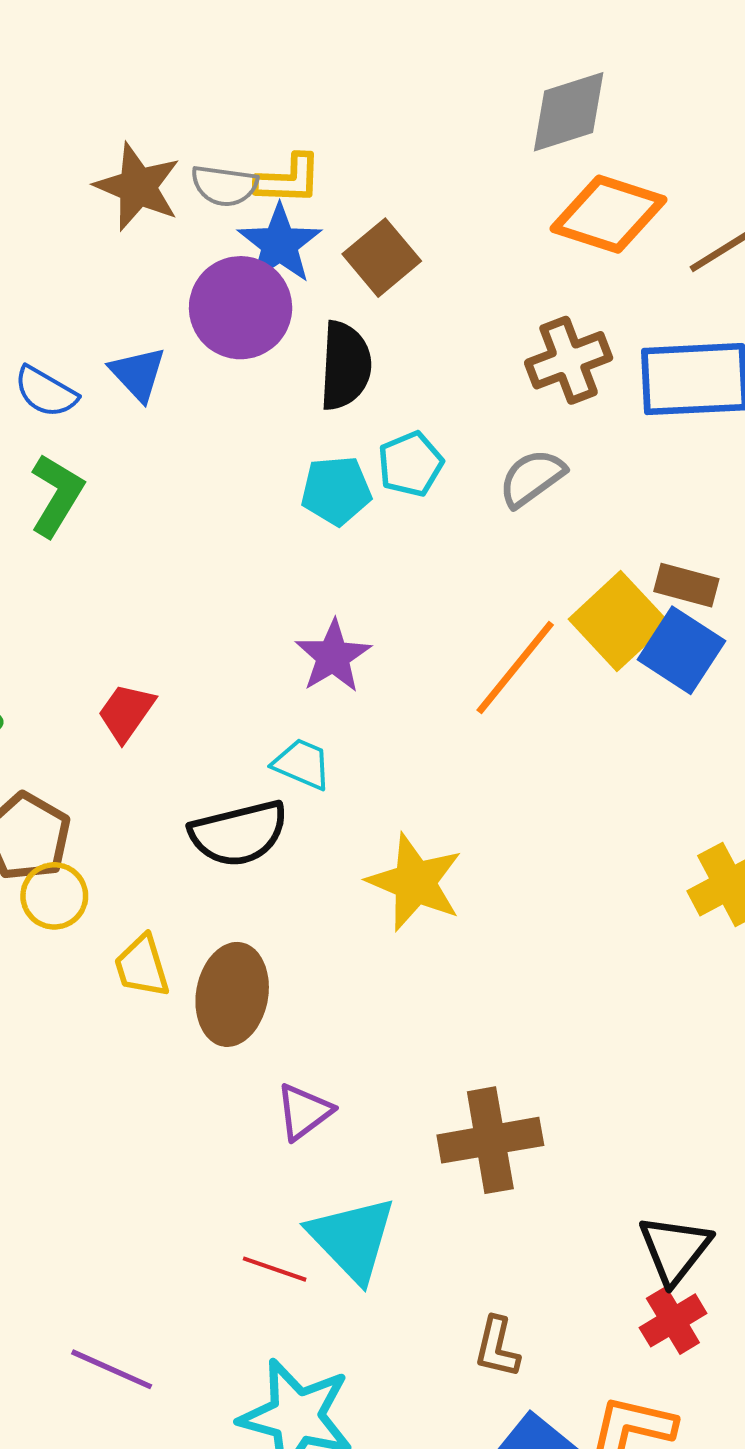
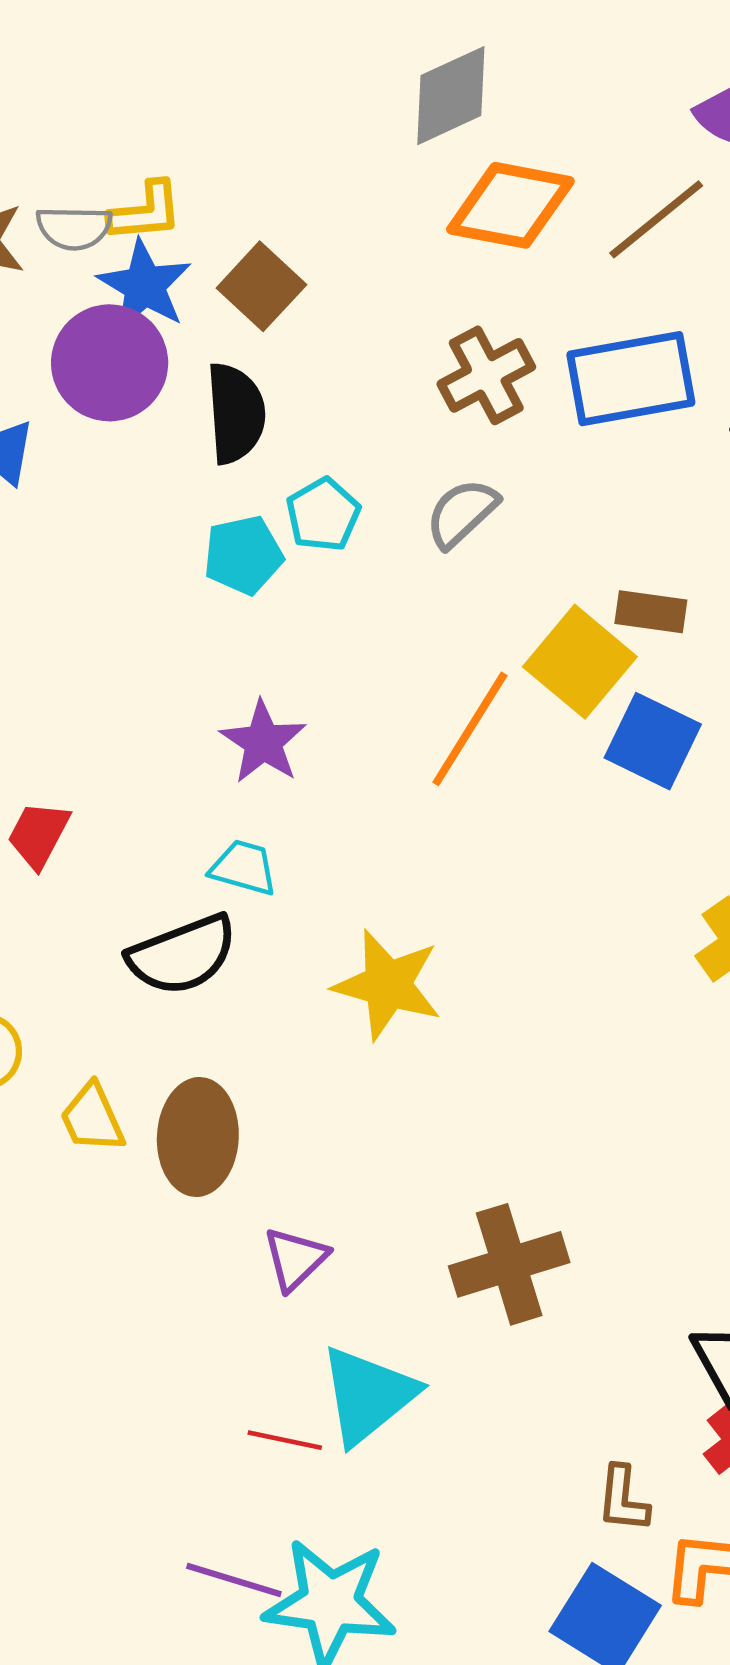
blue square: (681, 650) -> (653, 741), moved
cyan triangle: (352, 1239) -> (368, 1395), turned 42
brown L-shape: (497, 1347) -> (623, 1499), moved
purple line: (112, 1369) -> (234, 1580), moved

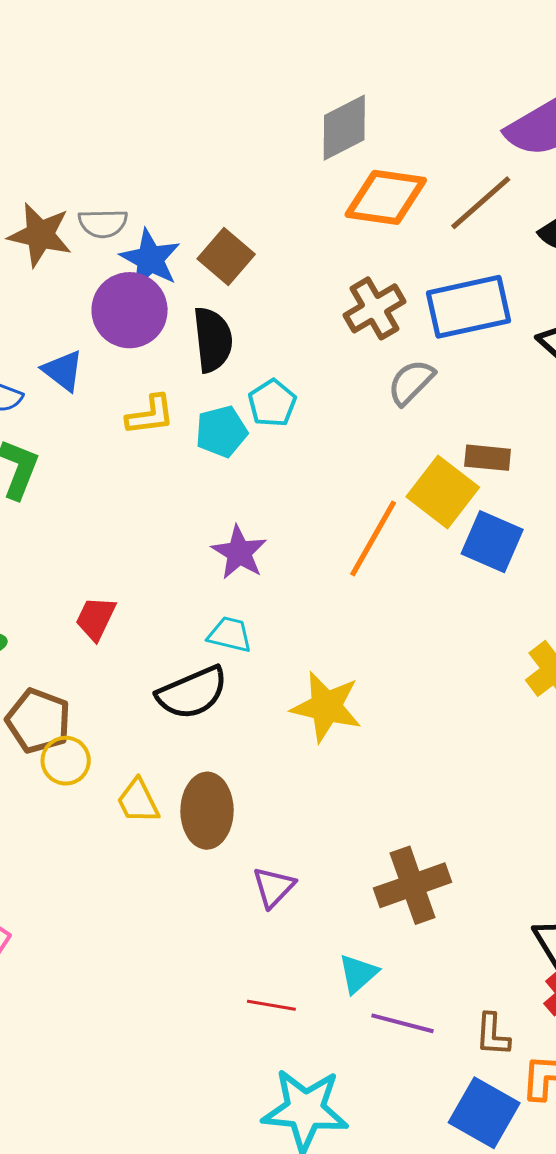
yellow L-shape: (145, 212) -> (150, 415), moved
gray semicircle: (462, 513) -> (411, 382), moved
cyan triangle: (368, 1395) -> (358, 974), moved, size x0.6
purple line: (234, 1580) -> (402, 1023), moved

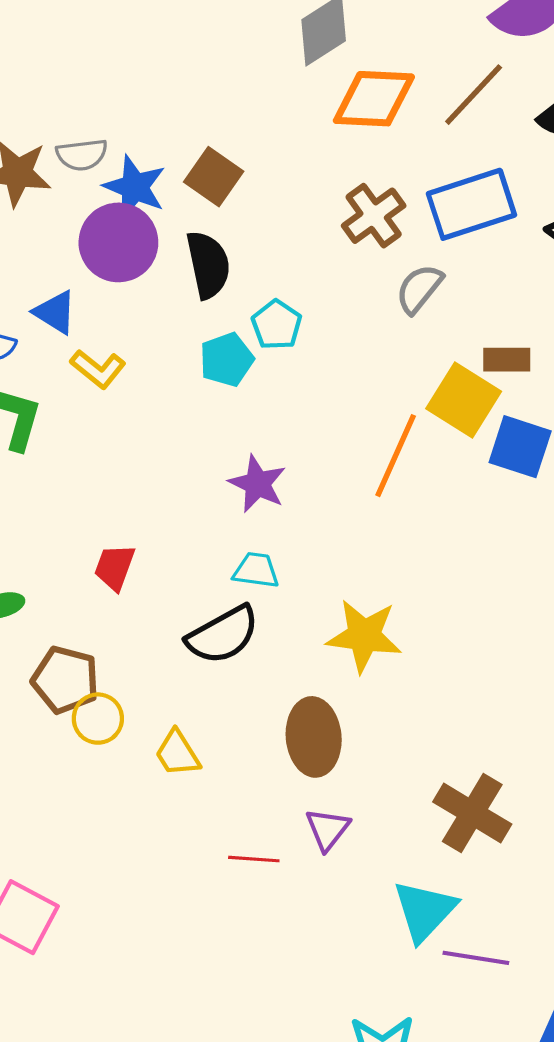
yellow L-shape: (150, 415) -> (98, 369), moved, turned 52
brown ellipse: (207, 811) -> (314, 737), moved
brown cross: (413, 885) -> (472, 813), turned -34
cyan triangle: (358, 974) -> (425, 911), size x1.5
red line: (271, 1005) -> (254, 859), moved

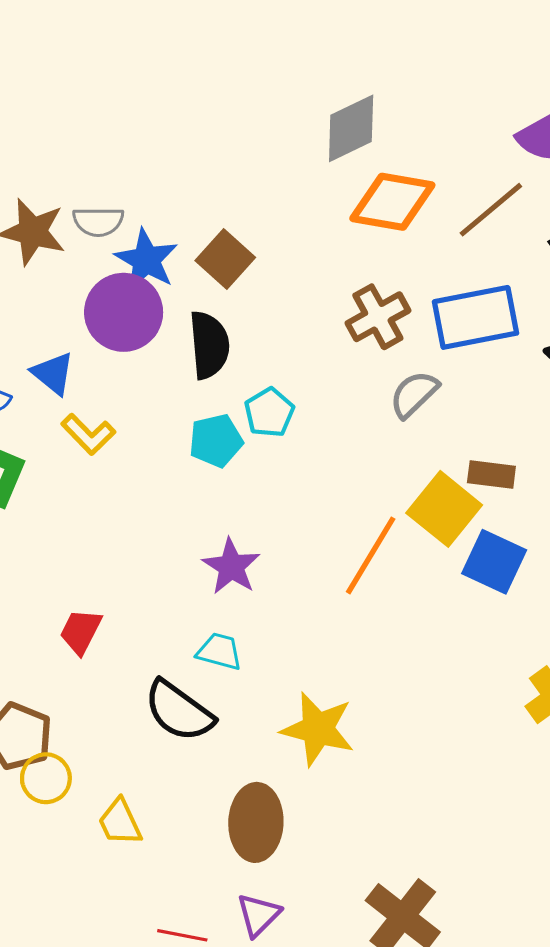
black semicircle: (223, 635) -> (179, 711), turned 58

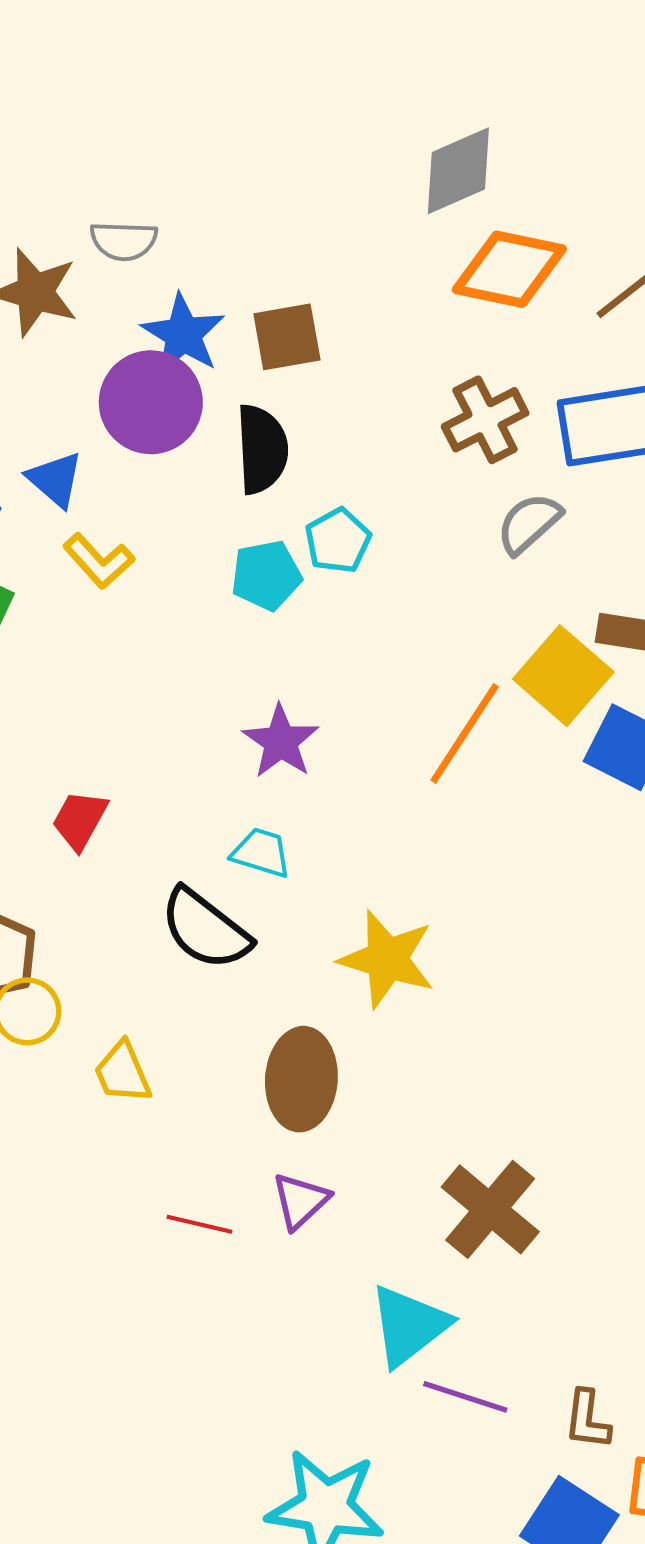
gray semicircle: (98, 222) -> (124, 241), moved
brown square: (225, 259) -> (287, 337), turned 36

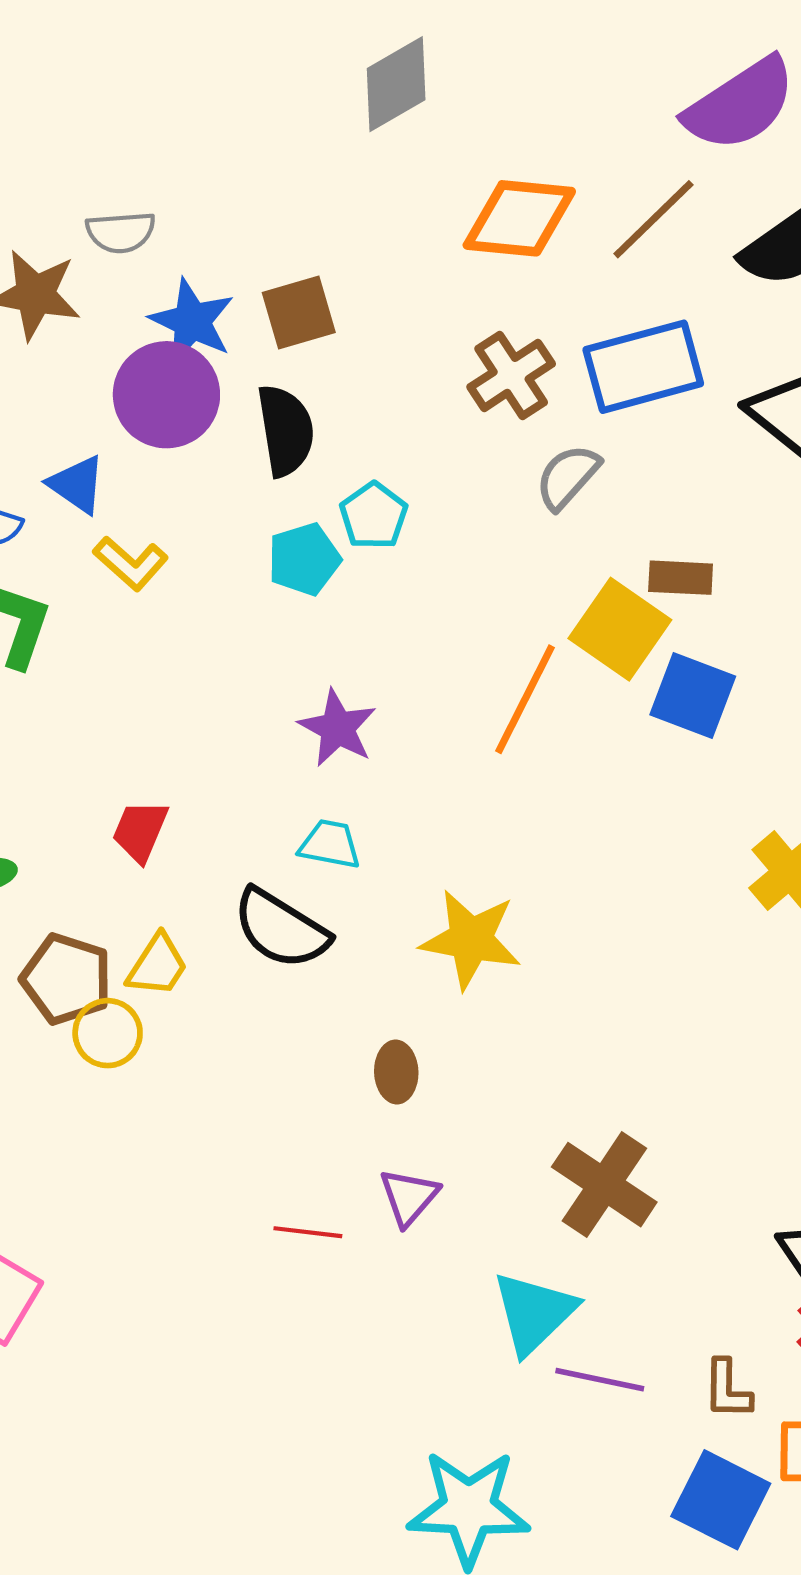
gray diamond: (458, 171) -> (396, 84), moved
yellow trapezoid: (123, 1072) -> (157, 965), moved, turned -118
brown ellipse: (301, 1079) -> (396, 1072), size x0.6

